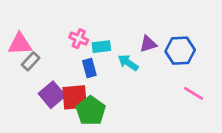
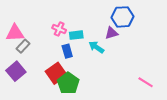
blue hexagon: (180, 51) -> (122, 17), moved
pink line: (194, 93) -> (146, 82), moved
purple square: (52, 95) -> (16, 71), moved
red square: (75, 97) -> (56, 73), turned -30

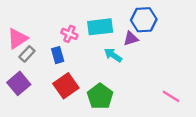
pink triangle: (15, 33) -> (18, 39), turned -30
cyan rectangle: (76, 35) -> (100, 27), moved, size x1.5
blue rectangle: (67, 51) -> (58, 55), moved
green pentagon: (68, 83) -> (100, 96), moved

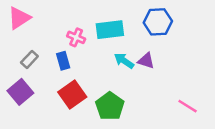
pink triangle: (18, 39) -> (19, 18), moved
purple triangle: (131, 39) -> (146, 61), moved, turned 35

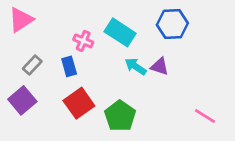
cyan rectangle: (110, 30) -> (120, 32), turned 40

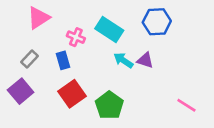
pink triangle: (21, 20) -> (39, 18), moved

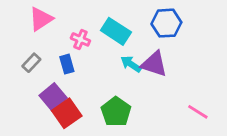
purple triangle: (145, 60) -> (154, 64), size x1.5
purple square: (21, 91) -> (53, 97), moved
red square: (72, 94) -> (67, 113), moved

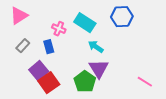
pink triangle: (41, 19) -> (19, 16), moved
purple triangle: (154, 64) -> (99, 69), moved, turned 40

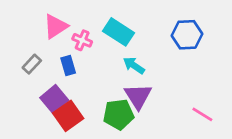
pink triangle: (19, 16) -> (56, 26), moved
blue hexagon: (122, 17) -> (187, 35), moved
green pentagon: (85, 82) -> (118, 114), turned 30

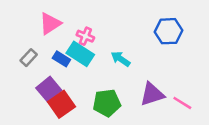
cyan rectangle: (118, 32) -> (80, 54), moved
pink cross: (82, 40) -> (85, 36), moved
blue rectangle: (68, 65) -> (61, 59), turned -42
purple triangle: (138, 96) -> (152, 94), moved, turned 44

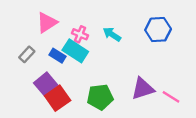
cyan arrow: (121, 59) -> (112, 34), moved

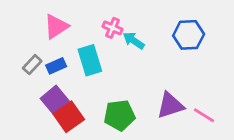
pink cross: (80, 34) -> (112, 28), moved
cyan rectangle: (75, 51) -> (90, 60), turned 40
blue rectangle: (58, 56) -> (56, 66), moved, turned -56

